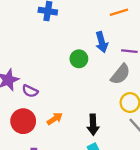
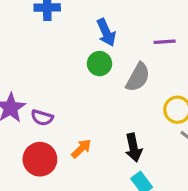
blue arrow: (102, 42) -> (106, 32), moved
gray semicircle: (120, 74) -> (138, 77), moved

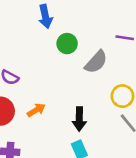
blue arrow: (106, 32) -> (45, 16), moved

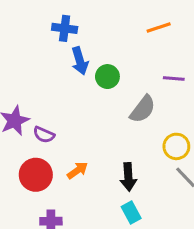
green circle: (67, 44) -> (107, 77), moved

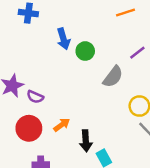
blue cross: (65, 28) -> (28, 13), moved
purple line: (174, 79) -> (137, 53), turned -42
black arrow: (128, 177) -> (86, 141), moved

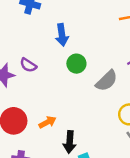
green circle: (85, 51) -> (76, 64), moved
purple semicircle: (35, 97) -> (28, 65), moved

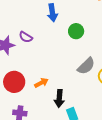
green circle: (76, 64) -> (76, 31), moved
gray semicircle: (107, 81) -> (86, 66), moved

